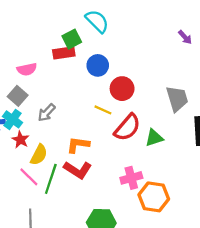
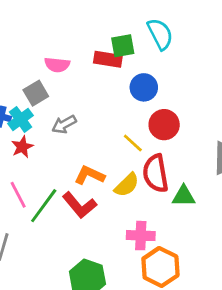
red semicircle: (127, 127) -> (156, 173), turned 112
yellow semicircle: (39, 155) -> (127, 185), moved

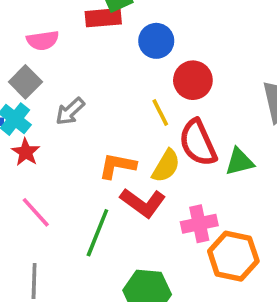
yellow line: (133, 143) -> (160, 113), turned 35
red L-shape: (79, 205) -> (143, 203), moved
green line: (44, 206) -> (97, 233), moved

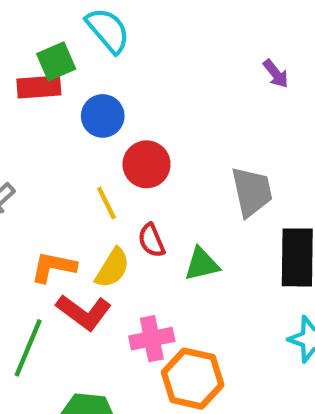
red semicircle: (198, 143) -> (151, 240), size x0.6

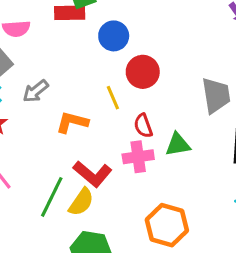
orange L-shape: (53, 267) -> (72, 122), moved
yellow semicircle: (112, 268) -> (81, 202), moved
pink cross: (152, 339) -> (138, 157), moved

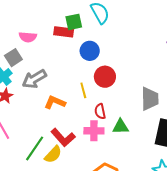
gray arrow: (36, 91) -> (34, 79), size x1.4

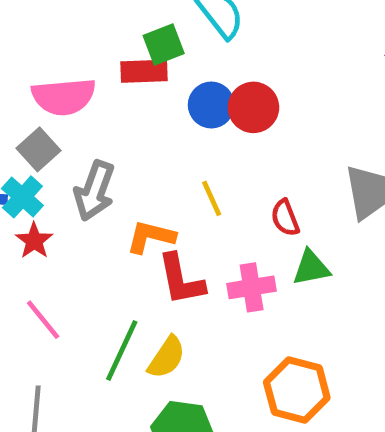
pink semicircle: (28, 37) -> (64, 97), size x1.5
red circle: (105, 77) -> (253, 107), moved
gray arrow: (34, 79) -> (94, 191), turned -30
red semicircle: (100, 111) -> (285, 218), moved
red L-shape: (63, 137) -> (181, 279), moved, turned 40

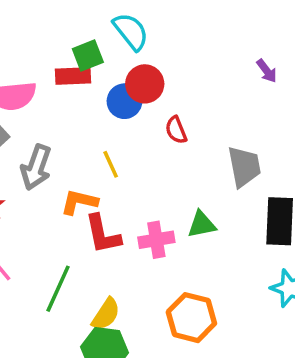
red circle: (253, 107) -> (145, 84), moved
yellow line: (212, 198) -> (111, 164), moved
red semicircle: (285, 218) -> (176, 130), moved
yellow semicircle: (167, 357) -> (106, 314), moved

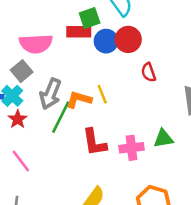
blue circle: (124, 101) -> (106, 41), moved
orange L-shape: (79, 202) -> (79, 100), moved
green line: (58, 289) -> (61, 117), moved

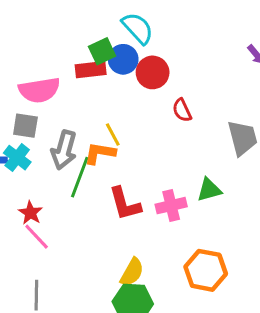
blue circle: (106, 41) -> (123, 59), moved
gray square: (22, 71) -> (25, 126), turned -35
yellow line: (102, 94) -> (113, 134), moved
red star: (18, 119) -> (30, 213), moved

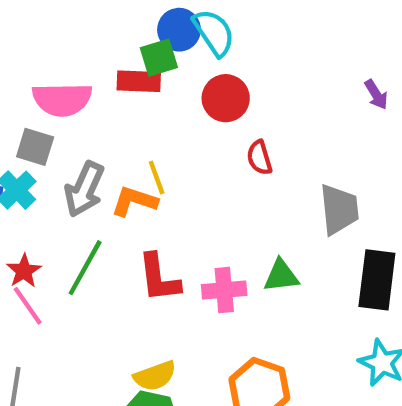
blue circle: (123, 59) -> (179, 30), moved
green line: (80, 177) -> (85, 268), moved
yellow semicircle: (132, 272) -> (155, 376), turned 32

